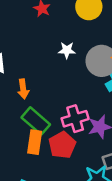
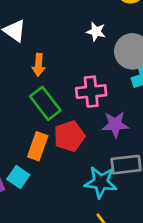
pink cross: (75, 119) -> (91, 92), moved
orange rectangle: (35, 142) -> (38, 146), moved

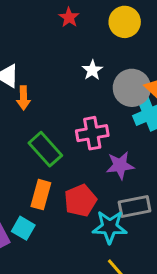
white star: (96, 32) -> (92, 70), turned 30
orange arrow: (39, 65) -> (23, 98), moved
red pentagon: (69, 136) -> (80, 201), moved

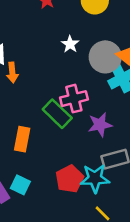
green rectangle: (45, 149) -> (57, 114), moved
orange rectangle: (41, 195) -> (22, 139), moved
red pentagon: (80, 201) -> (69, 179), moved

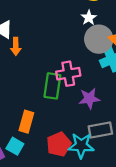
white star: (70, 44) -> (89, 18), moved
green rectangle: (57, 114) -> (52, 86), turned 50
orange rectangle: (22, 139) -> (26, 122), moved

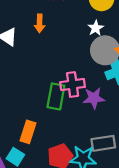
orange arrow: (16, 46) -> (40, 23), moved
purple star: (89, 98) -> (94, 98), moved

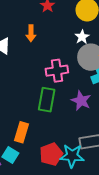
pink cross: (73, 85) -> (57, 71), moved
purple star: (94, 98) -> (81, 101), turned 30

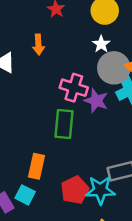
pink cross: (57, 71) -> (74, 88), turned 30
purple star: (81, 101) -> (96, 101), moved

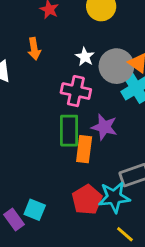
white star: (101, 44) -> (85, 57), moved
purple star: (96, 101) -> (104, 127), moved
orange rectangle: (37, 166) -> (84, 149), moved

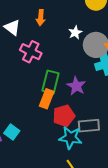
pink cross: (76, 91) -> (31, 52), moved
orange rectangle: (84, 149) -> (47, 99), moved
red pentagon: (87, 200) -> (64, 116), moved

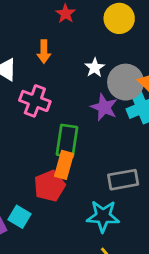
purple star: (76, 86) -> (104, 107), moved
red pentagon: (64, 116) -> (50, 186), moved
gray rectangle: (89, 126) -> (123, 180), moved

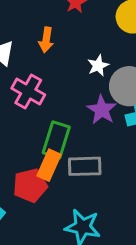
gray rectangle: (123, 180) -> (85, 166), moved

